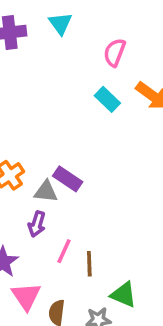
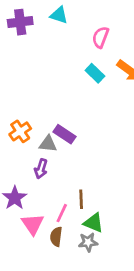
cyan triangle: (60, 23) -> (59, 15), turned -36
pink line: (64, 251) -> (62, 213), moved
green triangle: (124, 295) -> (94, 223), moved

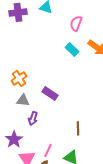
orange cross: (20, 131) -> (19, 78), moved
gray triangle: (48, 144) -> (23, 100), moved
brown line: (81, 199) -> (78, 128), moved

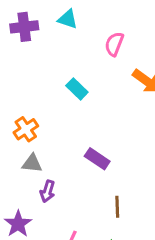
cyan rectangle: (72, 49) -> (77, 89), moved
purple rectangle: (50, 93) -> (97, 159), moved

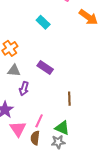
purple rectangle: (97, 159) -> (45, 67), moved

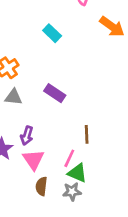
purple arrow: (24, 89) -> (27, 136), moved
pink line: (39, 121) -> (69, 158), moved
pink triangle: (18, 129) -> (33, 160), moved

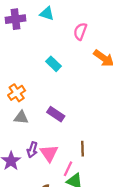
pink triangle: (33, 160) -> (49, 153), moved

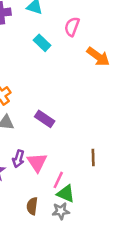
cyan rectangle: (53, 64) -> (42, 43), moved
brown line: (83, 149) -> (93, 157), moved

